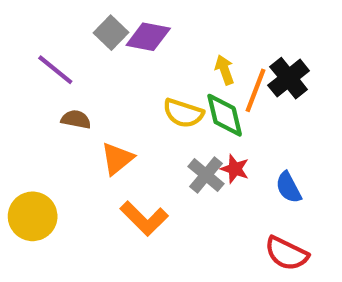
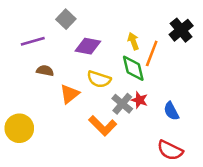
purple diamond: (148, 37) -> (88, 46), moved
purple line: (55, 70) -> (33, 41), turned -55
black cross: (289, 78) -> (181, 30), moved
yellow semicircle: (183, 113) -> (99, 79), moved
orange L-shape: (144, 218) -> (103, 126), moved

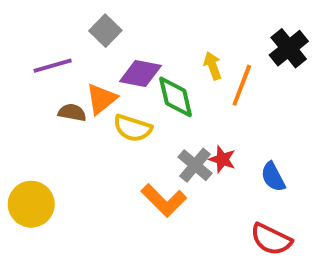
green diamond: (133, 68) -> (176, 97), moved
yellow semicircle: (99, 79) -> (133, 128), moved
orange triangle: (70, 94) -> (101, 99), moved

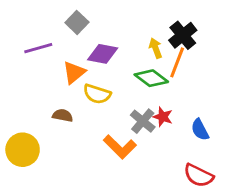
black cross: (289, 48) -> (183, 35), moved
green diamond: (176, 97) -> (151, 78), moved, turned -40
brown semicircle: (72, 113) -> (63, 115), moved

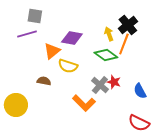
gray square: (77, 22) -> (35, 16), moved, turned -35

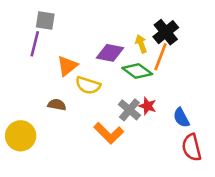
purple line: (27, 34) -> (35, 44), turned -60
purple diamond: (72, 38) -> (110, 53), moved
red semicircle: (139, 123) -> (192, 147), moved, turned 50

